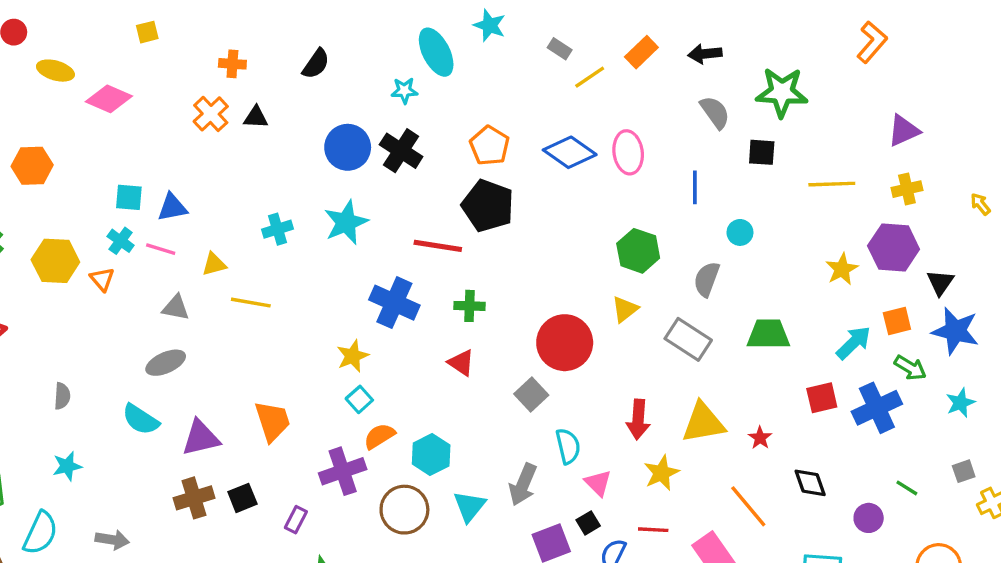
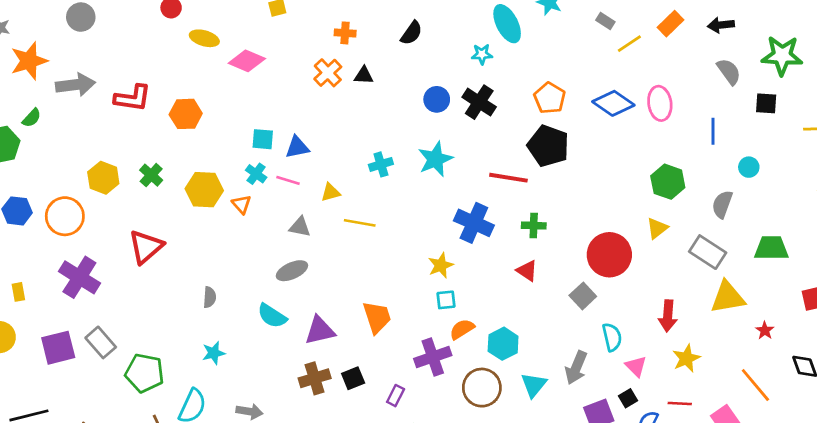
blue circle: (348, 147) -> (437, 99), size x0.7
cyan square: (359, 399) -> (446, 300), turned 36
yellow triangle: (703, 423) -> (728, 297), moved

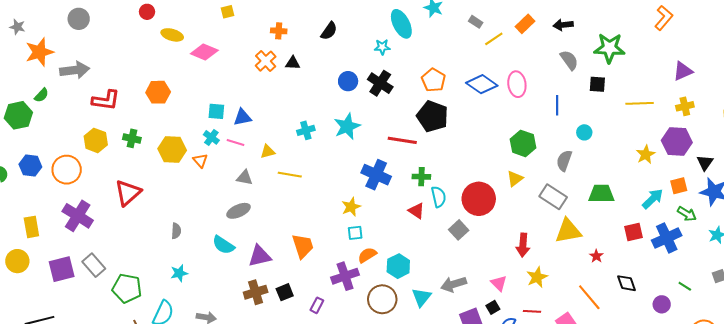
red L-shape: (133, 98) -> (106, 100), moved
green cross: (151, 175) -> (132, 138), turned -30
yellow rectangle: (18, 292) -> (31, 227), size x1.5
cyan semicircle: (612, 337) -> (439, 197), moved
gray arrow: (576, 368) -> (454, 284), turned 50

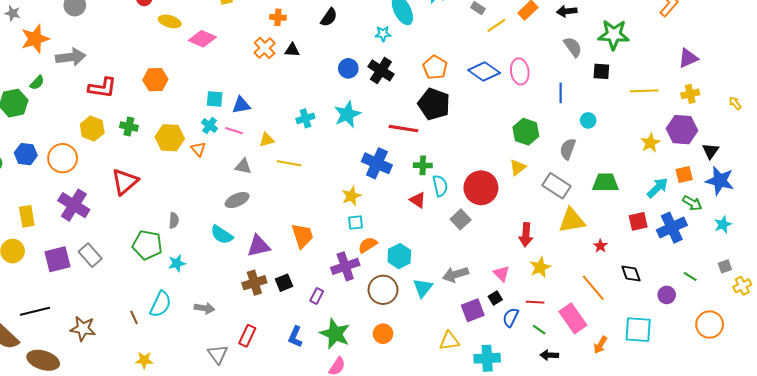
green pentagon: (127, 288) -> (147, 245), moved

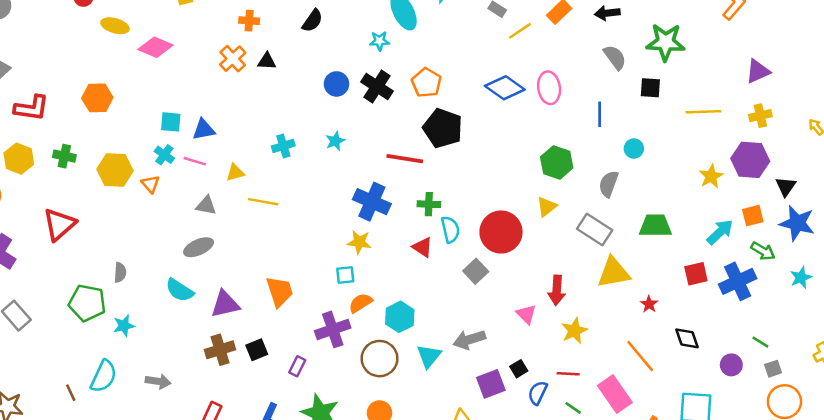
orange pentagon: (435, 67) -> (426, 83), moved
cyan star: (347, 114) -> (335, 141), size x0.6
yellow star: (351, 196) -> (359, 242), moved, turned 30
gray square: (725, 266) -> (773, 369), moved
pink triangle: (501, 273) -> (526, 314), moved

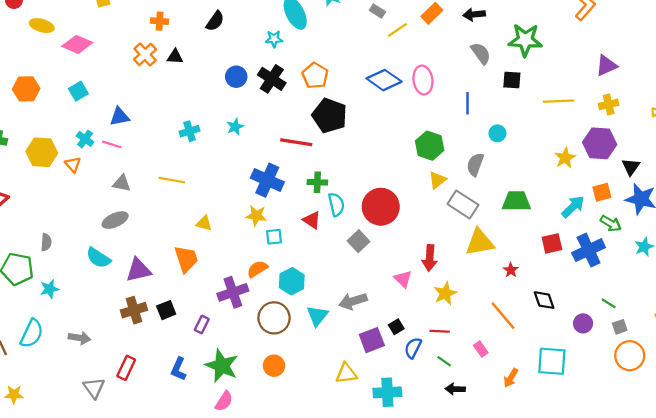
cyan square: (171, 122) -> (78, 91), moved, turned -36
yellow triangle: (235, 173) -> (204, 223), moved, turned 30
yellow triangle: (547, 207) -> (437, 180), moved
cyan square: (345, 275) -> (274, 237), moved
pink rectangle: (615, 394) -> (481, 349), size x0.5

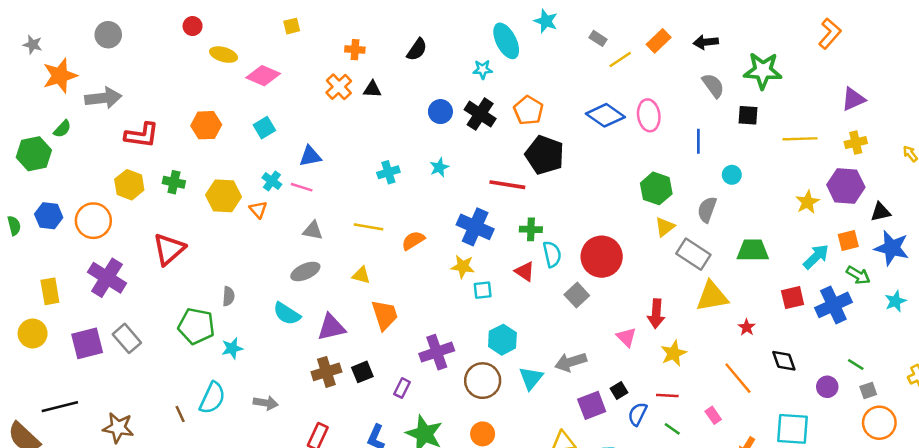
black triangle: (631, 167) -> (881, 212), turned 42
yellow triangle: (204, 223) -> (361, 275), moved
orange semicircle: (257, 269) -> (413, 241), moved

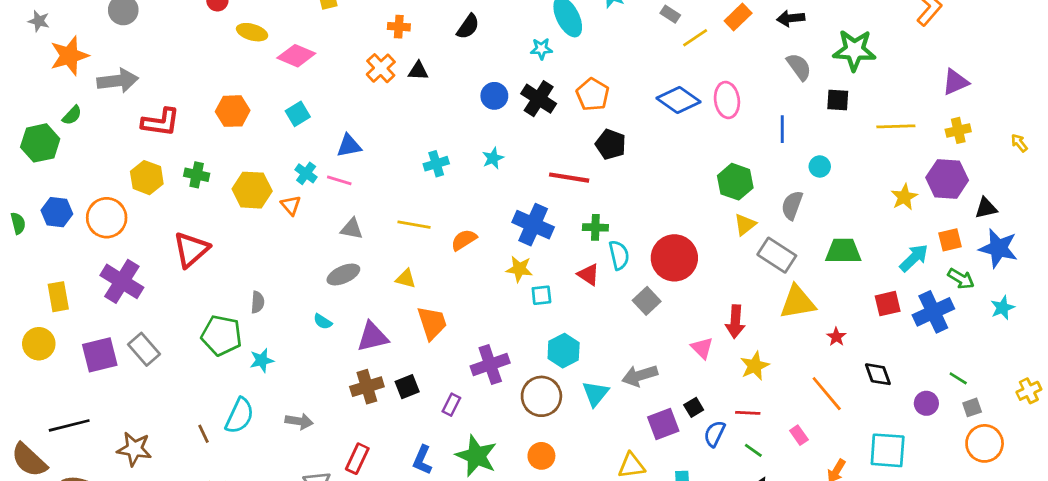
black pentagon: (545, 155) -> (611, 144), size x0.7
cyan semicircle: (287, 314) -> (323, 322), size x0.6

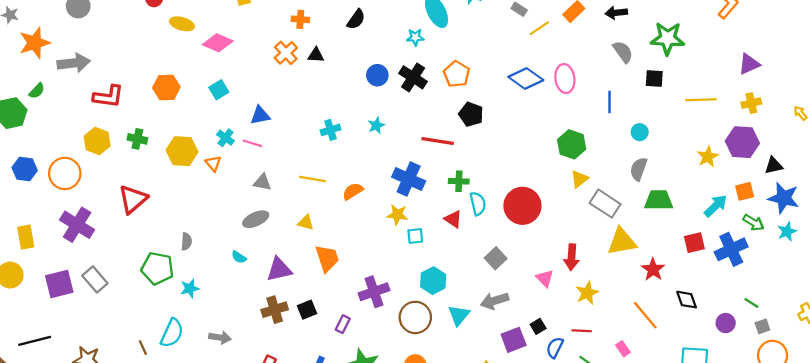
gray semicircle: (792, 205) -> (639, 169), moved
gray square: (647, 301) -> (496, 258), moved
cyan star: (1003, 308) -> (787, 231), moved
red star: (836, 337) -> (653, 269), size x1.5

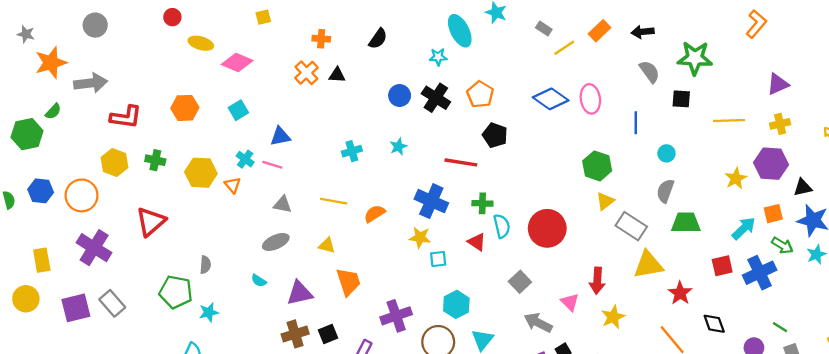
gray arrow: (495, 301) -> (538, 323), moved, turned 44

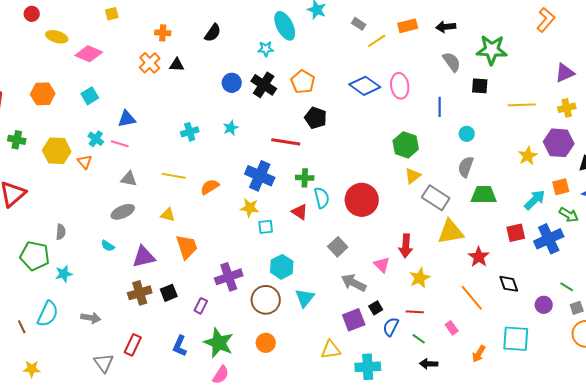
orange rectangle: (599, 31) -> (408, 26), turned 30

